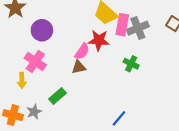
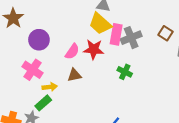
pink semicircle: (82, 51) -> (72, 52), moved
yellow arrow: (22, 80) -> (50, 87), moved, turned -96
green rectangle: (58, 96) -> (43, 103), moved

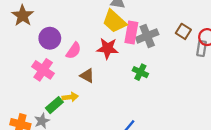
pink semicircle: (72, 52) -> (74, 51), moved
brown triangle: (74, 75) -> (87, 76), turned 40
yellow arrow: (50, 87) -> (70, 97), moved

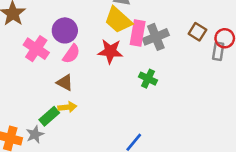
purple circle: (50, 38) -> (65, 30), moved
pink cross: (43, 70) -> (36, 49), moved
brown triangle: (87, 76) -> (65, 82), moved

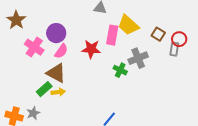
yellow trapezoid: (118, 20) -> (128, 25), moved
gray cross: (156, 37) -> (138, 58), moved
brown triangle: (65, 82) -> (56, 73), size x1.5
green rectangle: (49, 116) -> (44, 89), moved

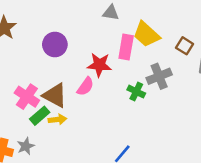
pink cross: (34, 47) -> (27, 97), moved
pink semicircle: (61, 51) -> (85, 86), moved

